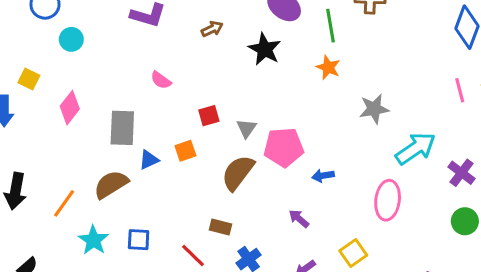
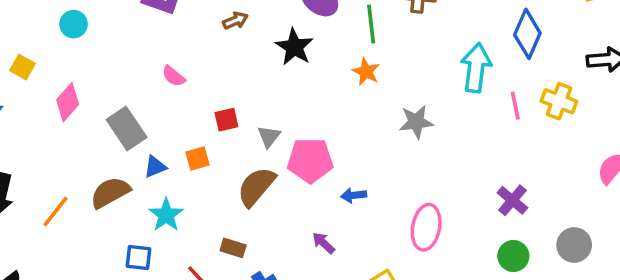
gray rectangle: (122, 128) -> (127, 129), turned -39
cyan arrow: (416, 148) -> (476, 68), moved, turned -51
cyan star: (93, 240) -> (166, 215), moved

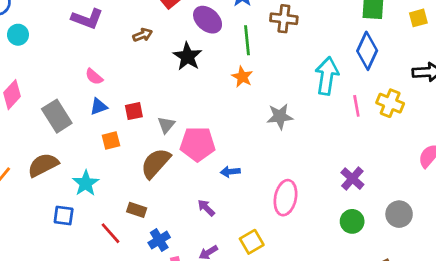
blue triangle: (155, 167) -> (99, 107), moved

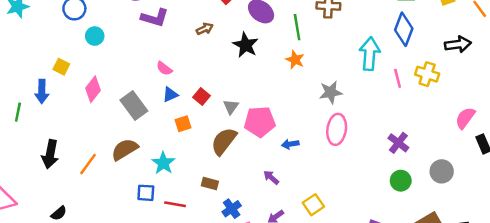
red square: (134, 111) -> (202, 96), turned -35
pink ellipse: (285, 198) -> (337, 129), moved
red line: (110, 233) -> (175, 204), moved, turned -35

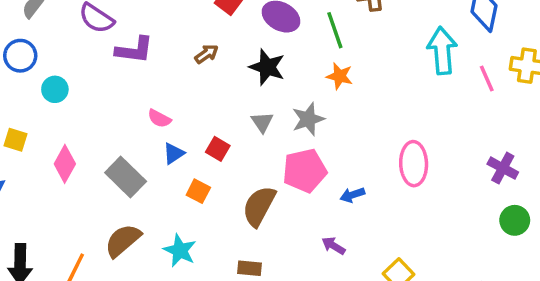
gray star: (331, 92) -> (308, 119), moved
gray triangle: (231, 107) -> (262, 122), moved
orange square: (183, 124) -> (198, 191), turned -35

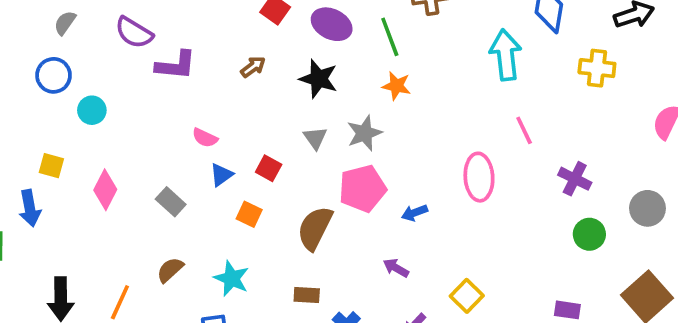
pink line: (487, 79) -> (524, 130), moved
gray rectangle: (126, 177) -> (171, 202), size x0.7
brown semicircle: (123, 241) -> (170, 270), size x0.7

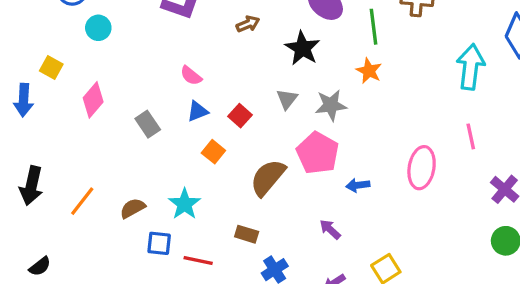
pink pentagon: (362, 188) -> (318, 153), turned 30
brown semicircle: (170, 270) -> (133, 208), moved

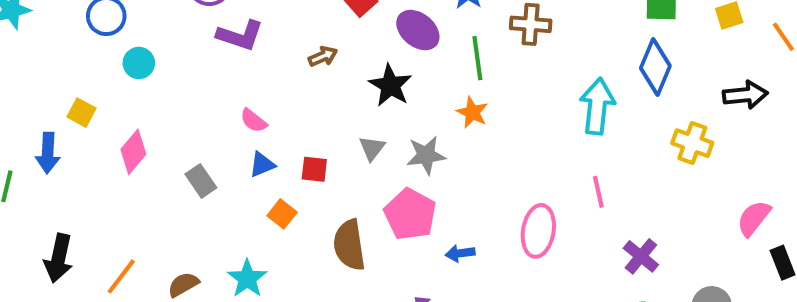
red square: (240, 116) -> (314, 169), turned -35
brown semicircle: (268, 178) -> (349, 245), turned -48

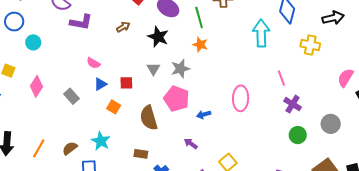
pink line: (598, 192) -> (281, 78), moved

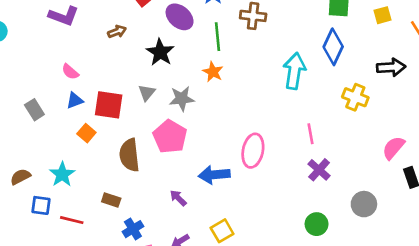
red square: (126, 83) -> (109, 105), size x1.6
blue arrow: (204, 115) -> (214, 175), moved, size x1.6
green circle: (298, 135) -> (317, 224), moved

